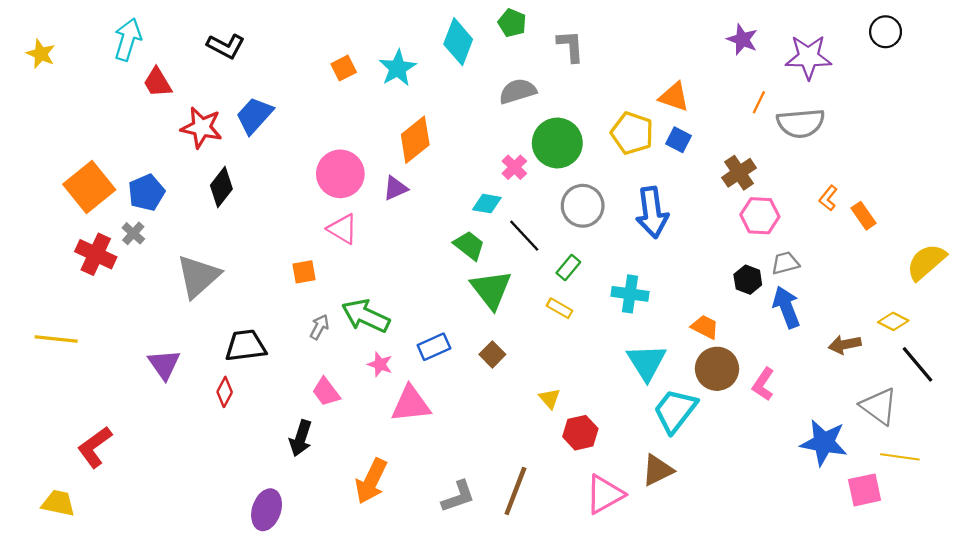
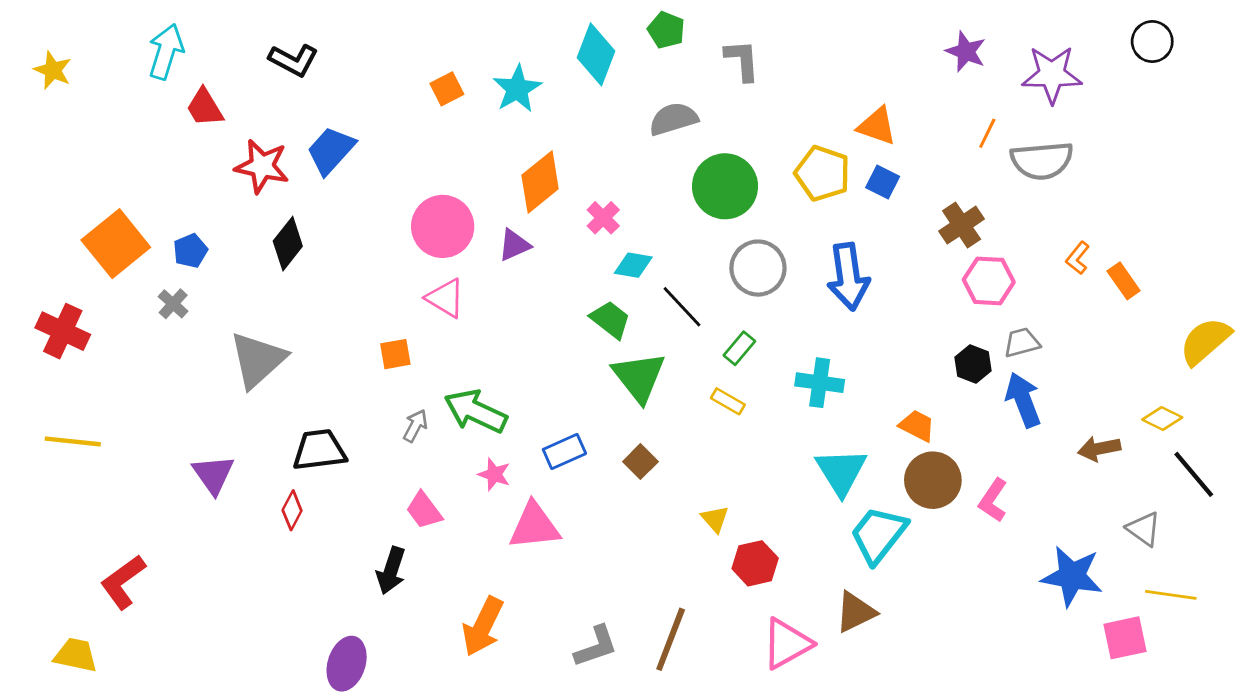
pink cross: (514, 167) -> (603, 218), moved
blue pentagon: (146, 193) -> (190, 251), size x0.7
red cross: (96, 254) -> (63, 331), moved
gray triangle: (879, 406) -> (1144, 529), size x0.7

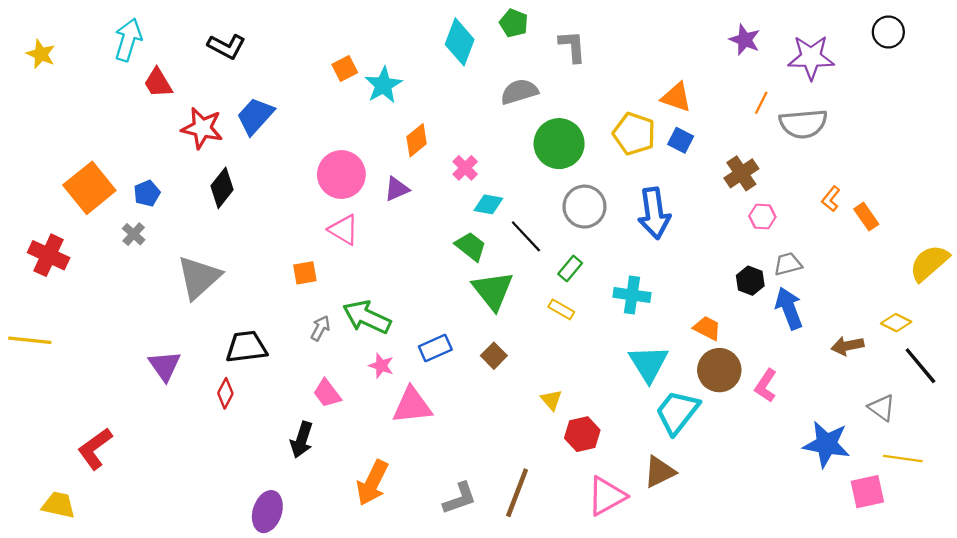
cyan star: (517, 89) -> (383, 85), moved
orange diamond: (540, 182) -> (417, 140), size x0.7
pink hexagon: (989, 281) -> (762, 217), size x0.7
yellow line: (73, 441) -> (30, 340), moved

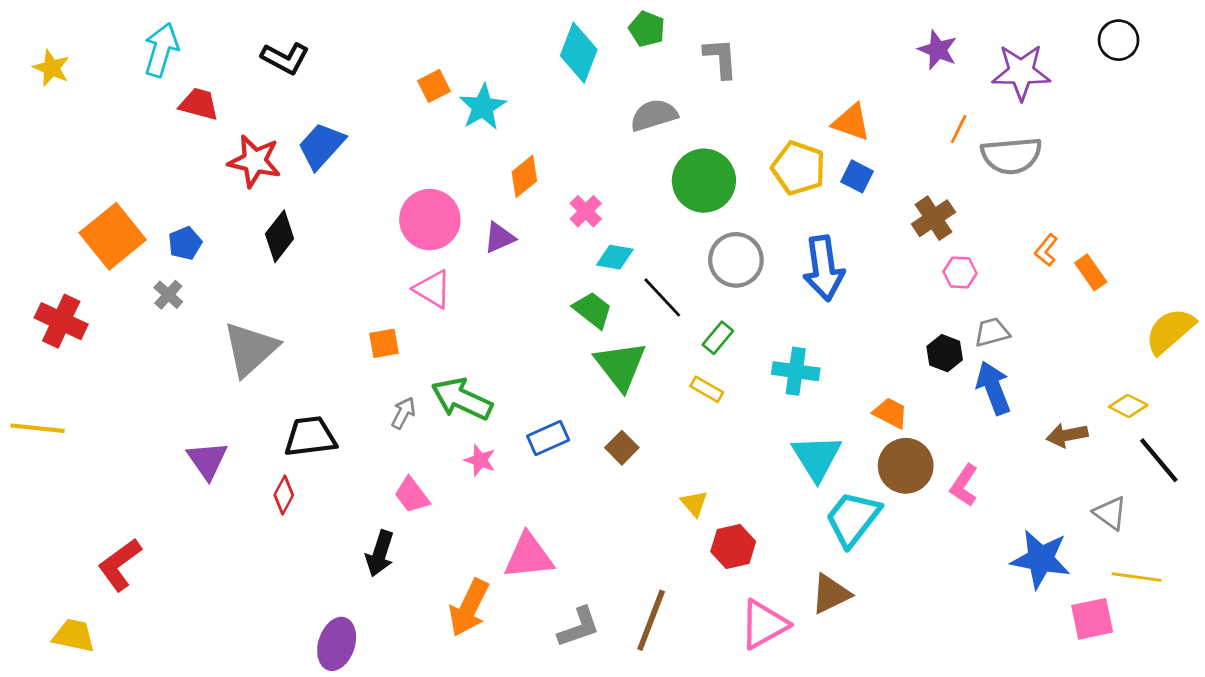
red trapezoid: (158, 83) -> (199, 104), turned 136
pink triangle: (412, 405) -> (529, 556), moved

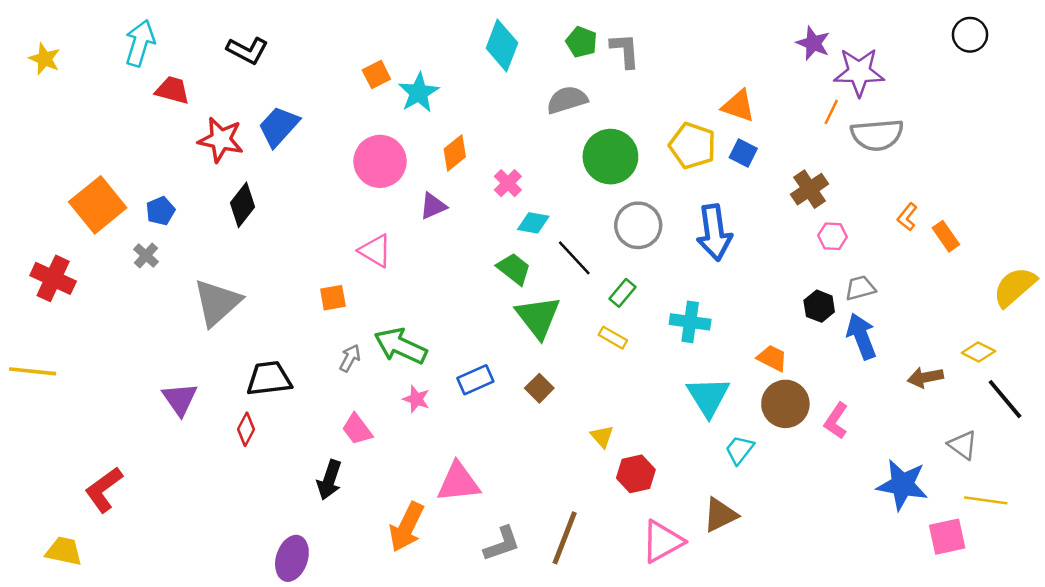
green pentagon: (647, 29) -> (582, 42), moved
purple star: (1021, 72) -> (859, 72), moved
pink circle: (430, 220) -> (380, 161), moved
cyan trapezoid: (853, 519) -> (740, 450), size x0.6

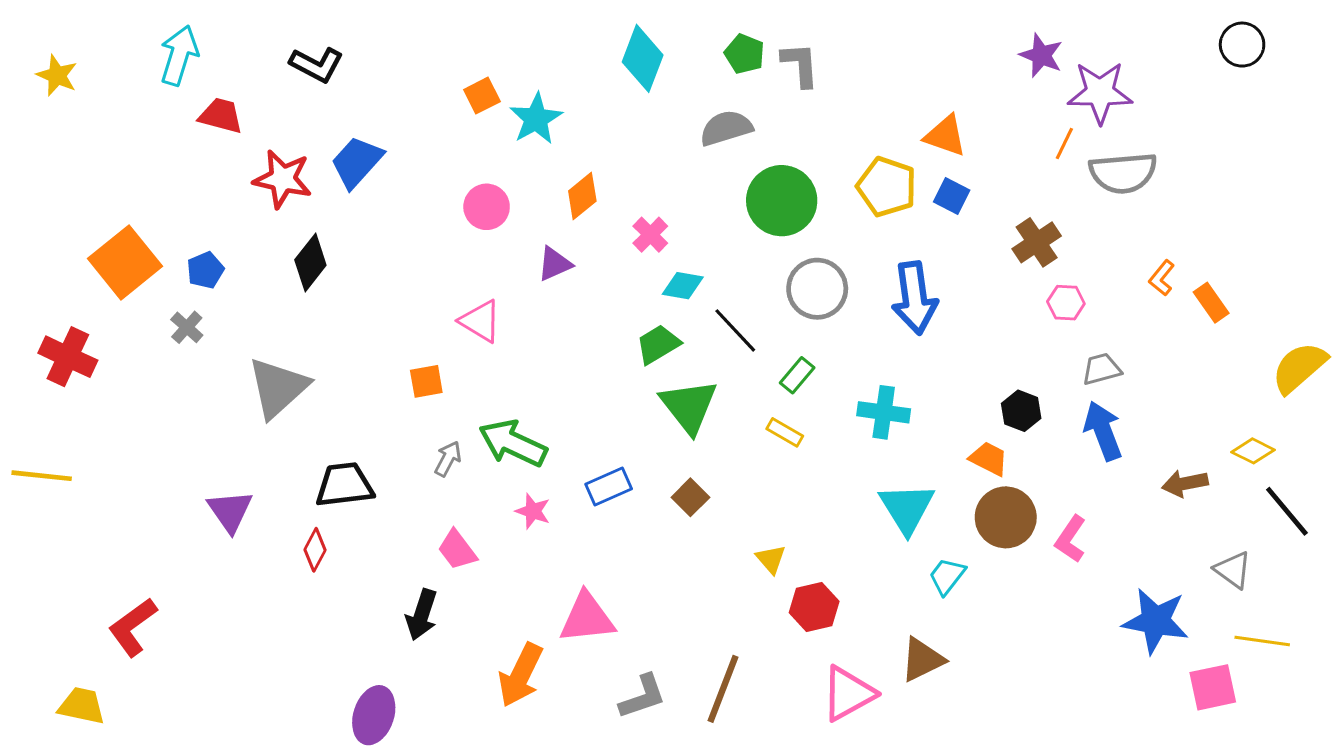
pink circle: (380, 161) -> (487, 207), size x0.7
green trapezoid: (514, 269) -> (658, 344), turned -69
black hexagon: (819, 306) -> (1021, 411), moved

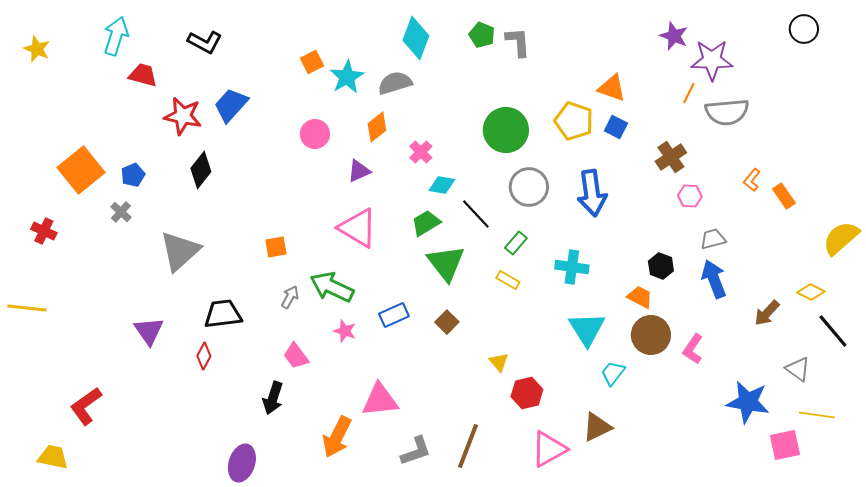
gray semicircle: (726, 128) -> (395, 83), moved
pink triangle: (480, 321) -> (358, 228), moved, size x1.4
red cross: (68, 357) -> (44, 231), size x0.7
brown arrow: (1185, 483) -> (767, 313), turned -36

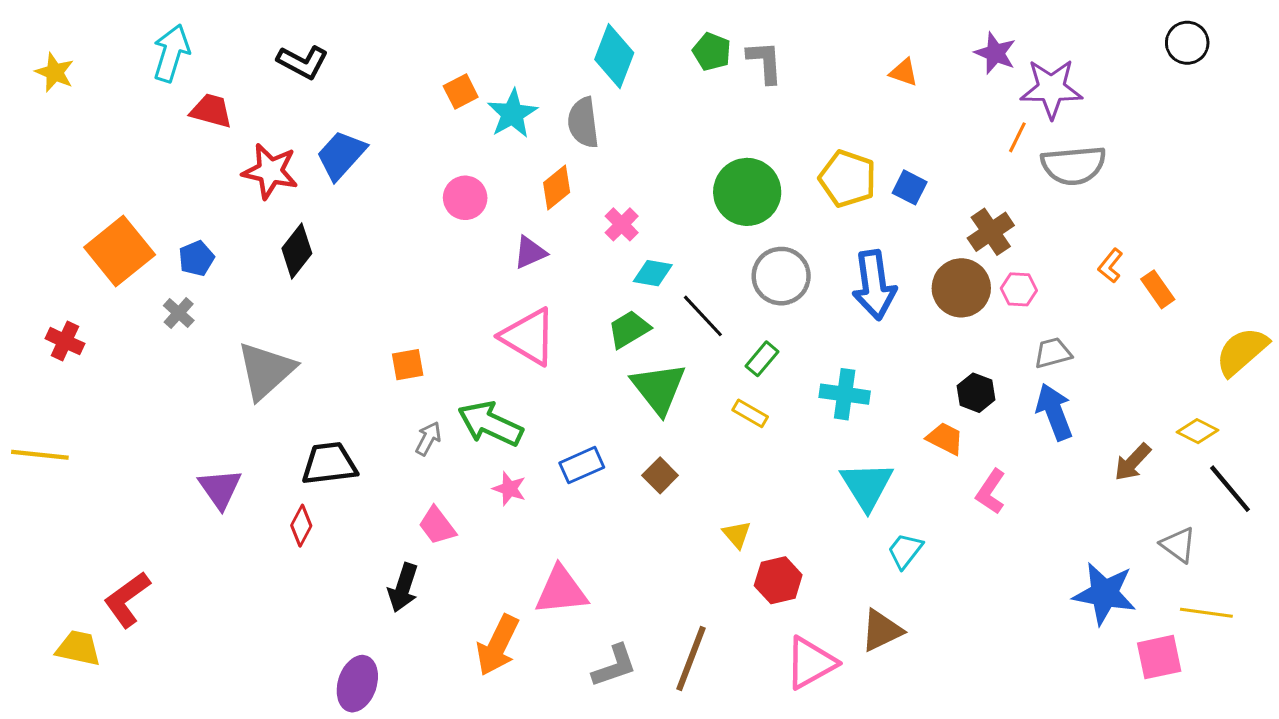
gray semicircle: (395, 83) -> (583, 123), turned -80
orange triangle: (612, 88) -> (904, 72), moved, size x0.7
brown circle: (651, 335) -> (961, 288), moved
pink L-shape: (693, 349) -> (991, 492), moved
yellow trapezoid: (53, 457) -> (78, 648), moved

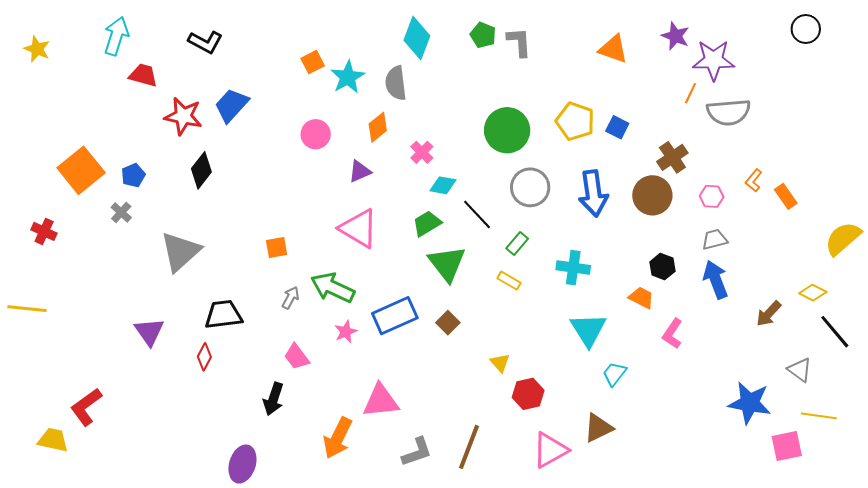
orange triangle: (904, 72) -> (613, 49), size x1.5
pink hexagon: (1019, 289) -> (712, 196), moved
blue rectangle: (582, 465) -> (395, 316), size x1.5
pink star: (509, 489) -> (346, 332), turned 30

